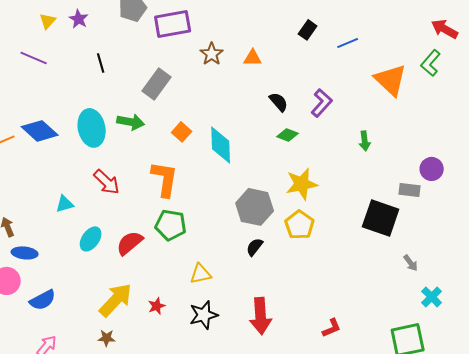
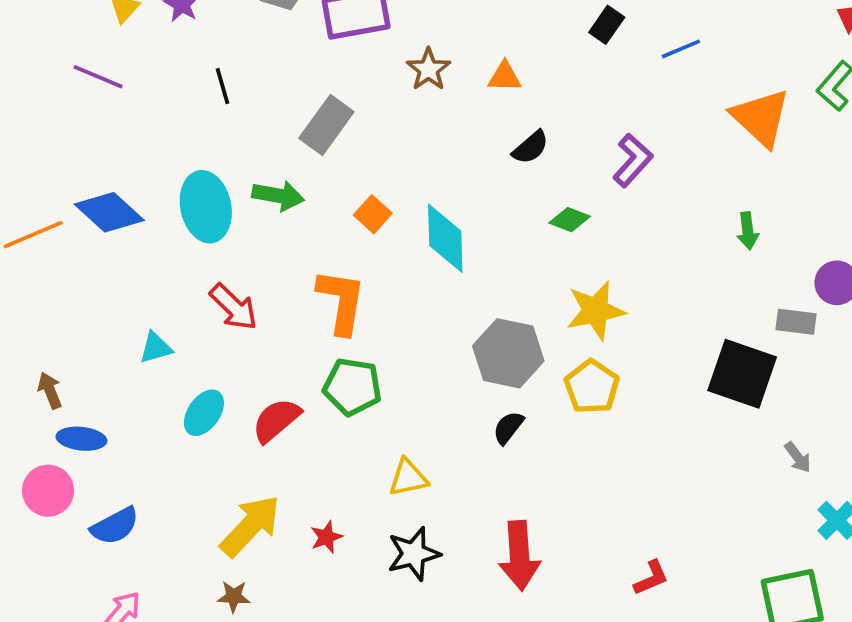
black semicircle: (279, 102) -> (531, 147), moved, turned 90
green arrow: (365, 141) -> (748, 231), moved

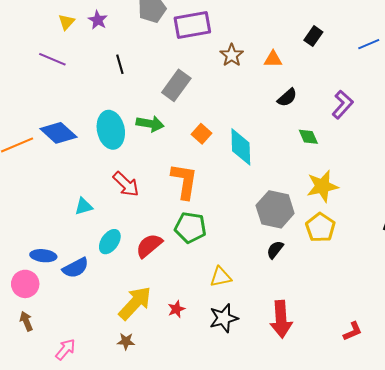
black rectangle: (607, 25) -> (313, 36), moved
green diamond: (570, 220) -> (308, 137), turned 45
brown arrow: (50, 390) -> (26, 321), moved
blue semicircle: (115, 526) -> (76, 268), moved

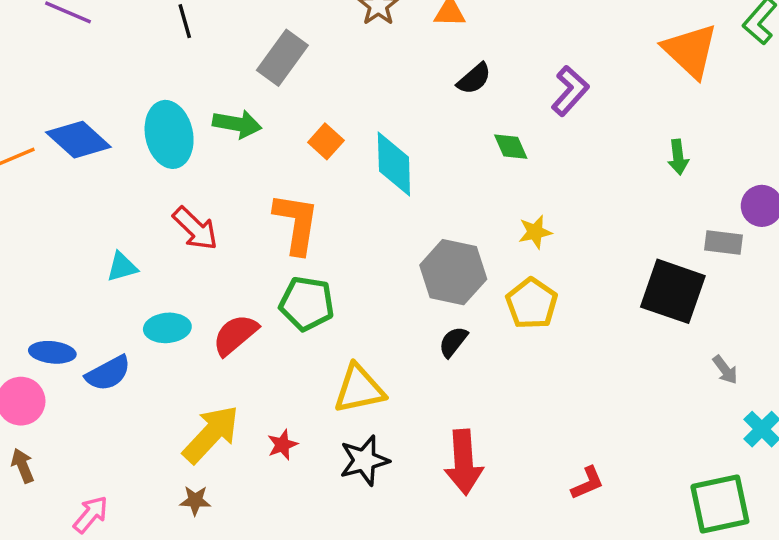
yellow star: (322, 186) -> (535, 232), size x0.6
cyan ellipse: (110, 242) -> (167, 328), turned 50
yellow triangle: (221, 277) -> (359, 389), size x1.4

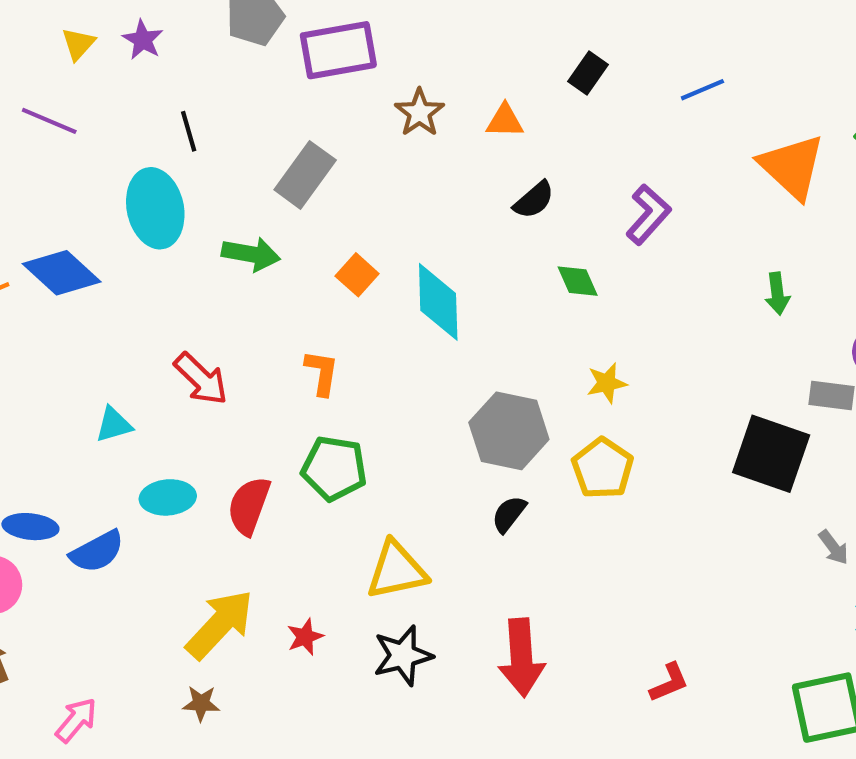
cyan ellipse: (169, 134) -> (155, 208), moved
orange L-shape: (296, 223) -> (322, 373), size x0.6
red semicircle: (235, 335) -> (249, 506), turned -30

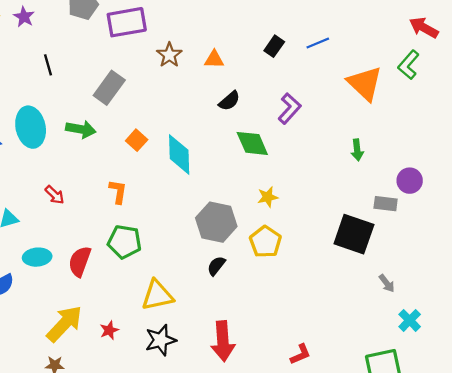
black rectangle: (588, 73) -> (274, 46), moved
cyan ellipse: (155, 208) -> (31, 127), moved
green diamond: (578, 281) -> (252, 143), size x1.5
red arrow: (201, 379) -> (55, 195), size x0.7

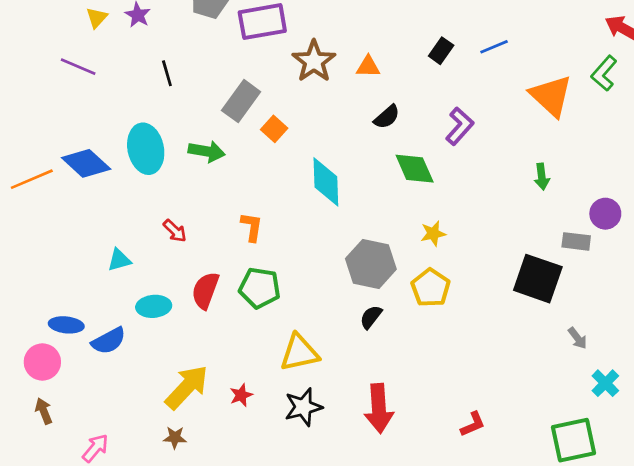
brown star: (169, 55) -> (314, 61), size x1.4
orange square: (137, 140) -> (274, 129), moved
red semicircle: (80, 261) -> (205, 290), moved

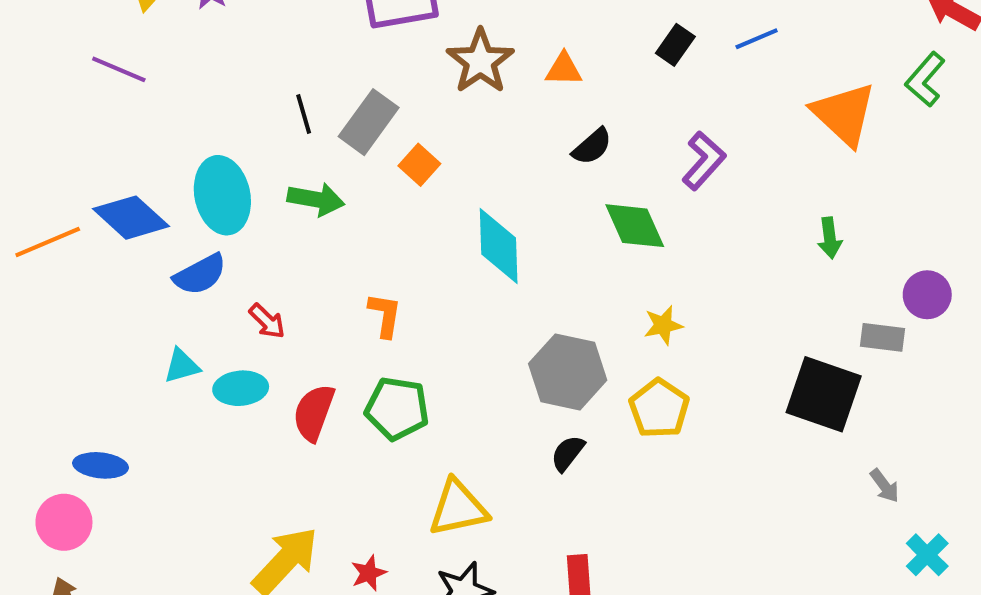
black line: (167, 73) -> (304, 114), moved
cyan ellipse: (154, 306) -> (241, 388), moved
blue semicircle: (109, 341) -> (200, 274), moved

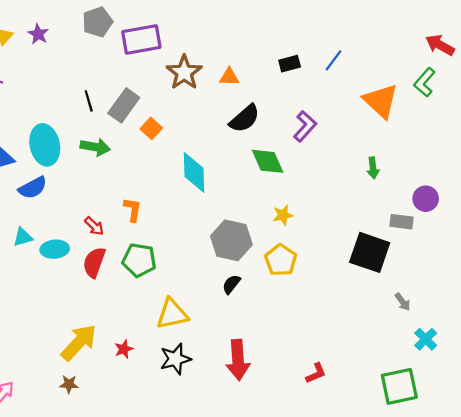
blue line: (757, 39) -> (333, 60), turned -30
black rectangle: (675, 45) -> (290, 64), turned 40
black semicircle: (592, 146) -> (245, 119), size x1.4
red arrow: (267, 321) -> (94, 226), moved

